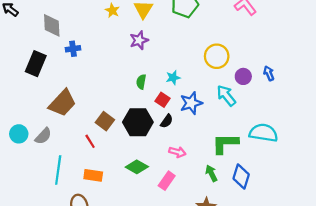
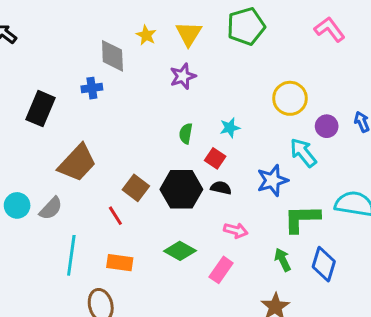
gray diamond: (52, 25) -> (112, 56), moved
blue star: (191, 103) -> (272, 180), moved
black semicircle: (167, 121) -> (221, 188), turned -112

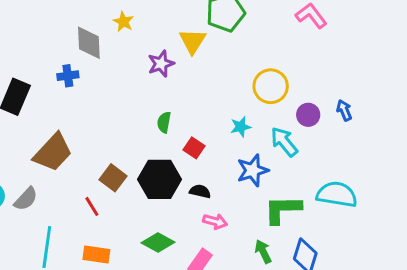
yellow triangle: (189, 34) -> (193, 41), moved
cyan star: (230, 128) -> (241, 127), moved
black semicircle: (221, 188) -> (200, 191), moved

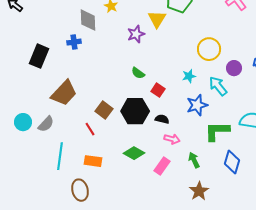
green semicircle: (164, 122) -> (138, 73), turned -64
green arrow: (263, 251) -> (194, 160), moved

